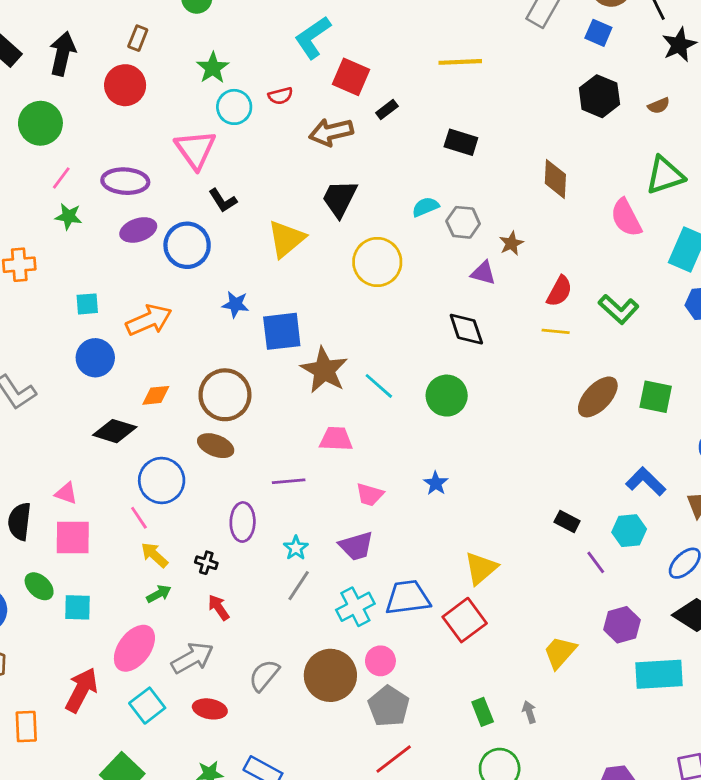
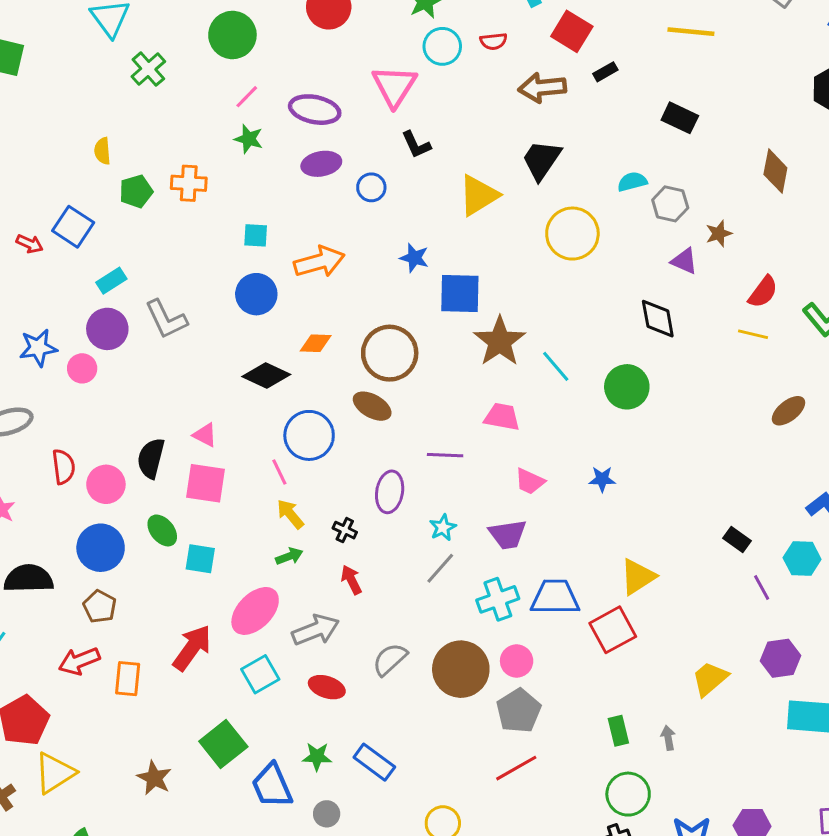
blue circle: (187, 245) -> (371, 187), size x0.6
brown ellipse: (598, 397) -> (788, 411), size x0.7
blue star: (436, 483) -> (602, 479), turned 30

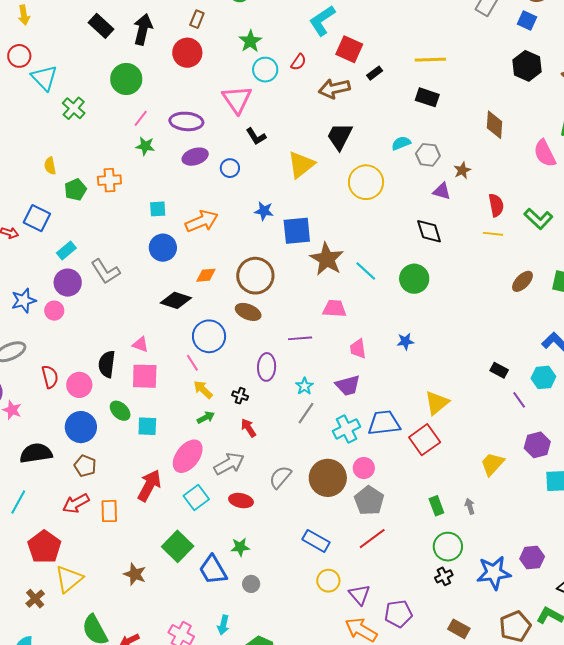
yellow line: (691, 32) -> (430, 60), moved
red semicircle: (493, 41) -> (299, 62), turned -42
red semicircle: (763, 292) -> (496, 205), turned -40
pink trapezoid: (530, 481) -> (358, 349), turned 65
blue rectangle: (374, 762) -> (316, 541), moved

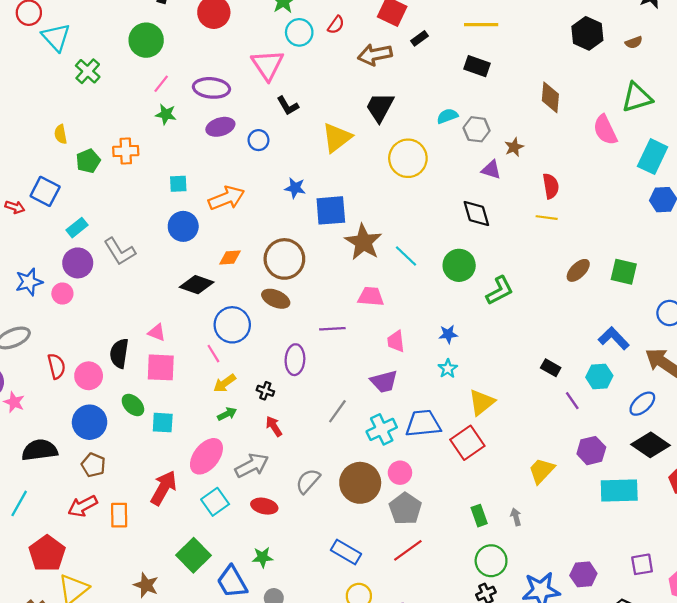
green L-shape: (538, 219) -> (500, 291), moved, turned -72
cyan star: (304, 386) -> (448, 369), moved
yellow arrow: (203, 390) -> (225, 383), turned -80

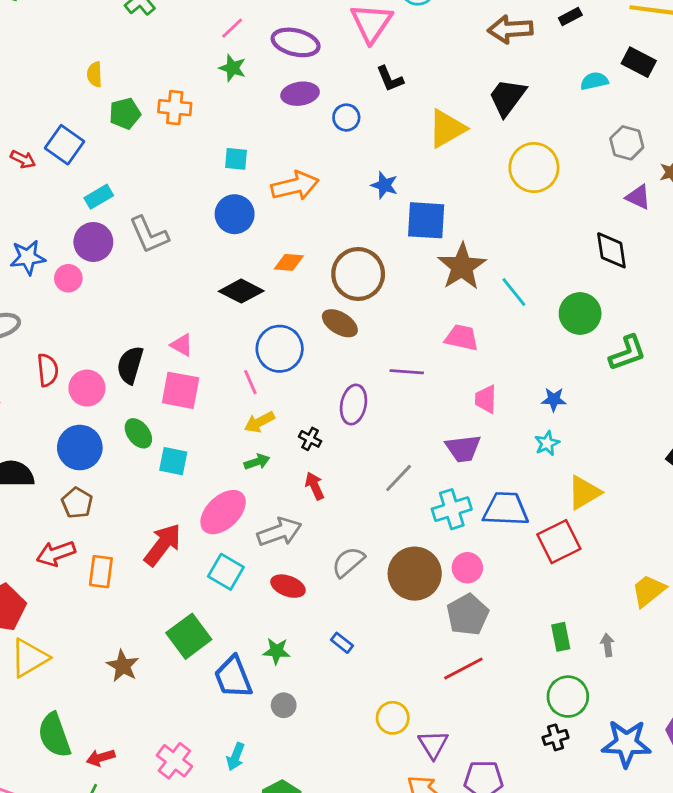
cyan semicircle: (447, 116) -> (594, 81), moved
cyan square: (215, 502) -> (226, 572), turned -32
blue rectangle: (346, 552) -> (342, 643), moved, size x0.6

